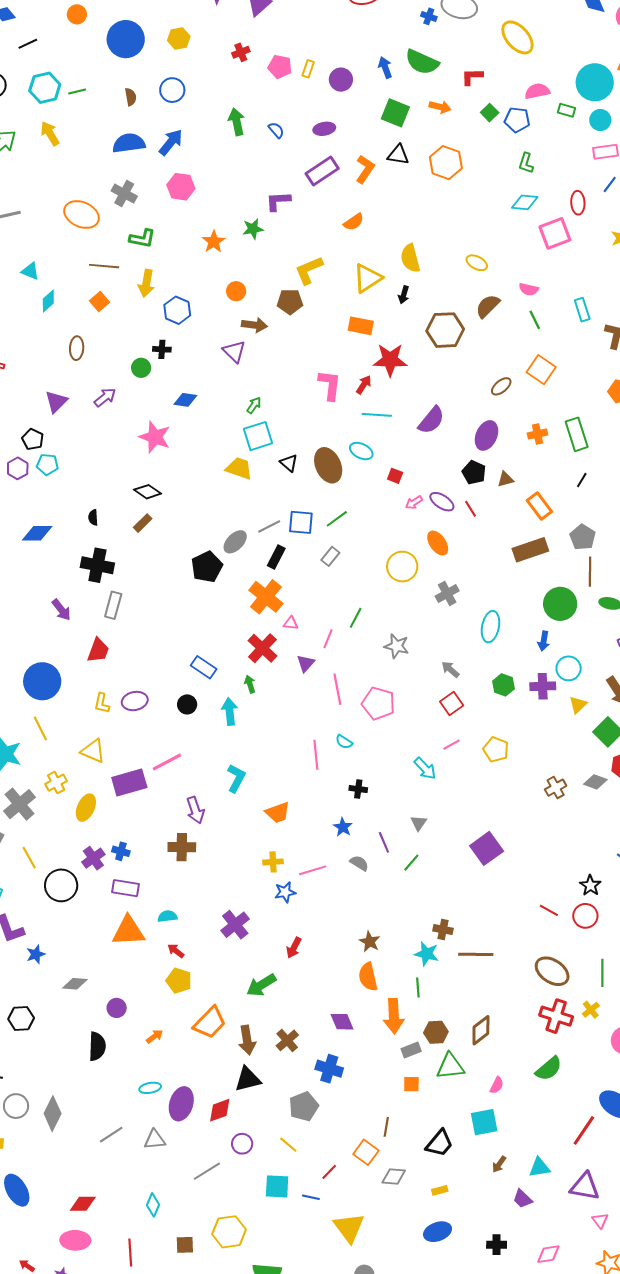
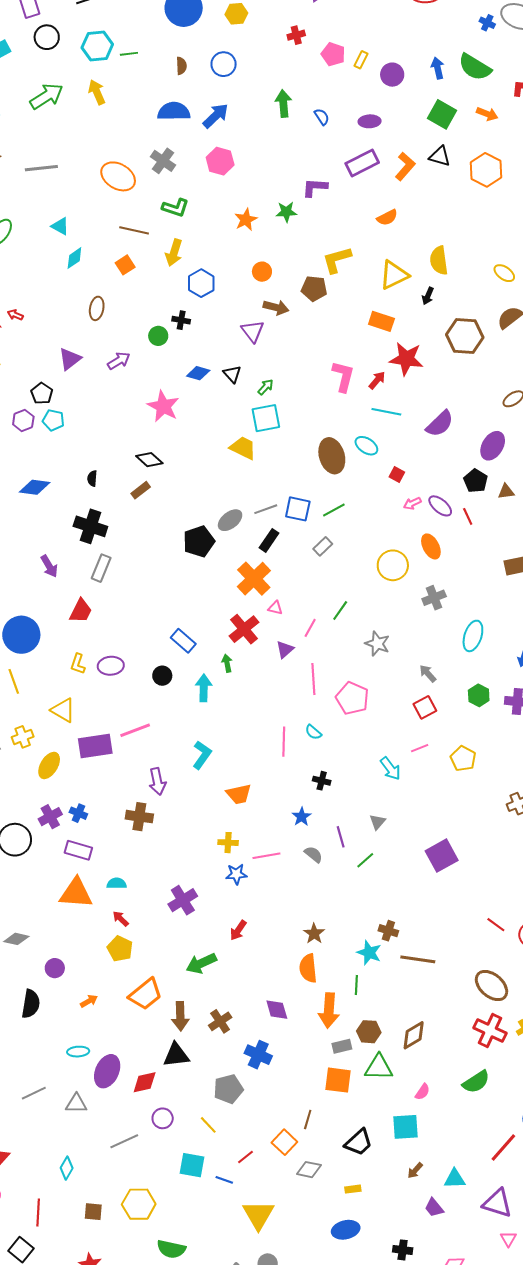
black triangle: (289, 463) -> (232, 374), moved
orange square: (411, 1084) -> (338, 1080), size x1.6

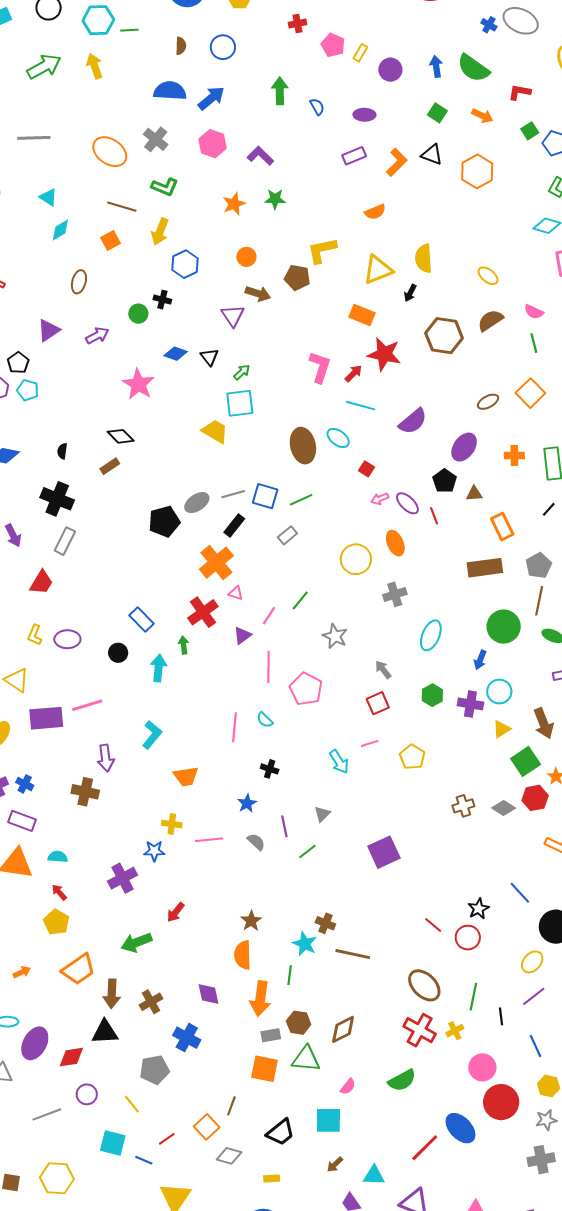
green square: (442, 114) -> (437, 113), size x0.7
purple rectangle: (362, 163) -> (354, 156), size x0.7
purple L-shape: (315, 187) -> (260, 156), moved, turned 36
blue star: (236, 874) -> (154, 851), moved

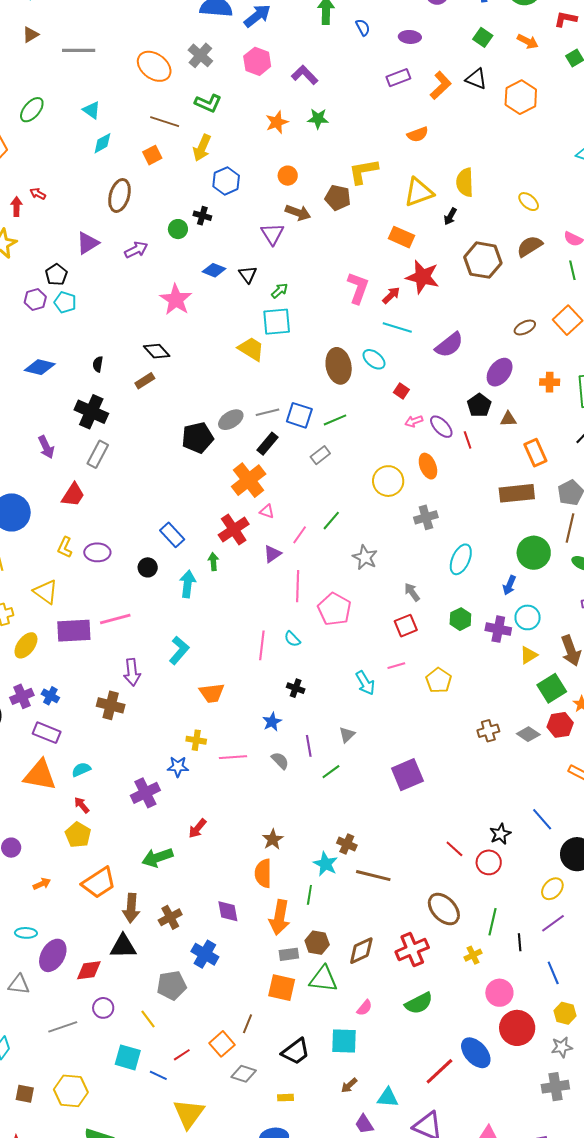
brown ellipse: (79, 282) -> (119, 195), size x1.4
cyan semicircle: (58, 857) -> (81, 770), turned -30
red cross: (420, 1030) -> (412, 950), moved, turned 36

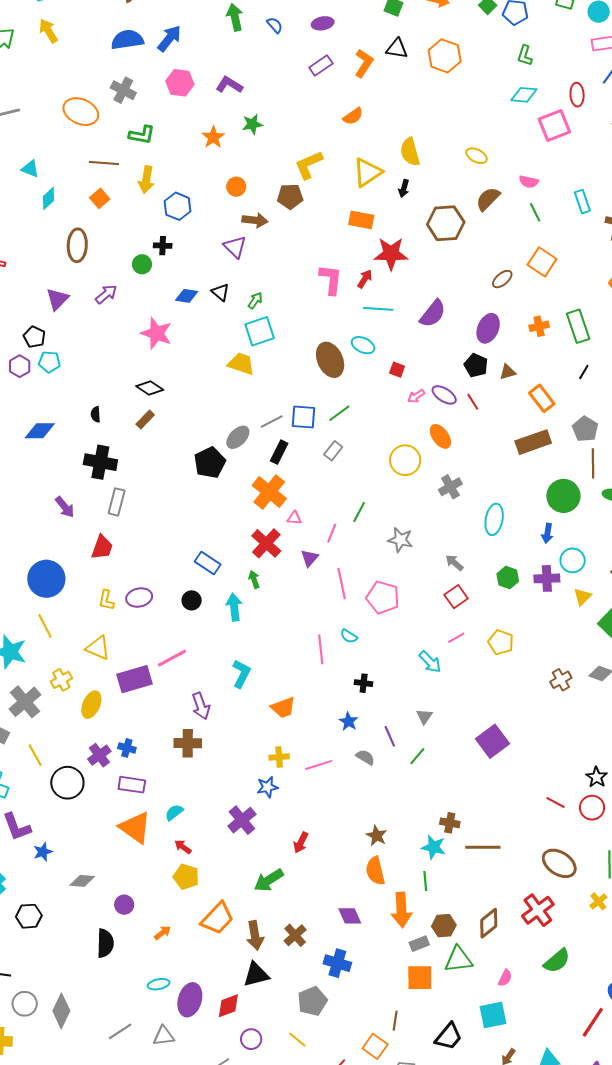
orange triangle: (40, 775) -> (135, 828), turned 39

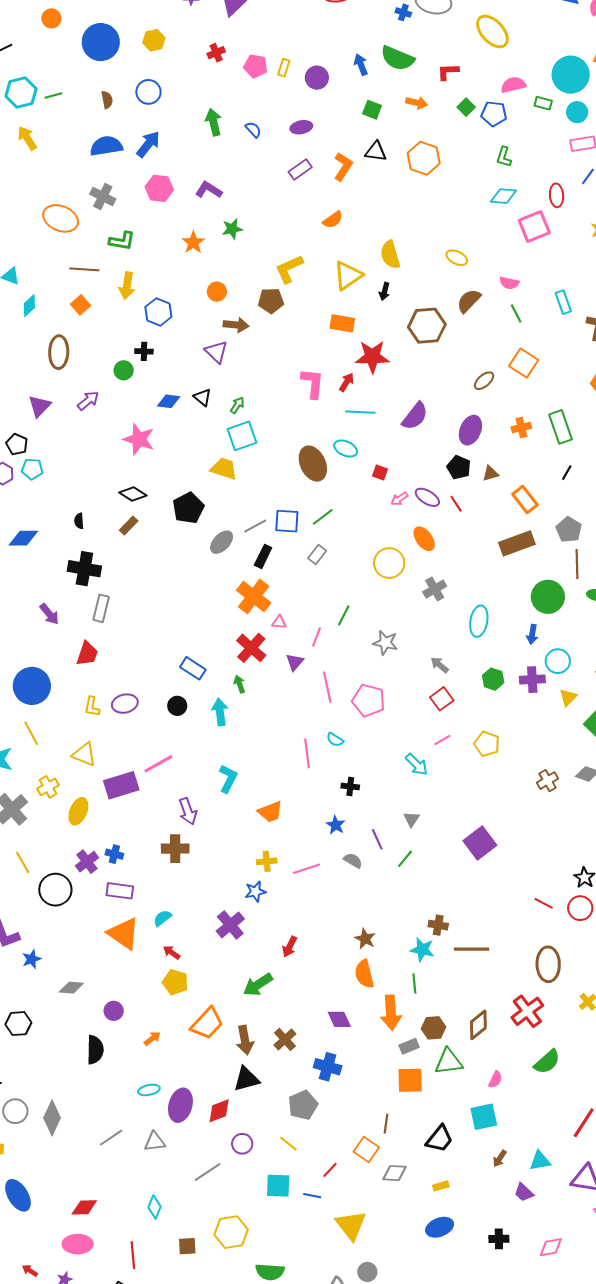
black pentagon: (210, 463) -> (188, 508), moved
brown ellipse: (559, 863) -> (548, 964), turned 56

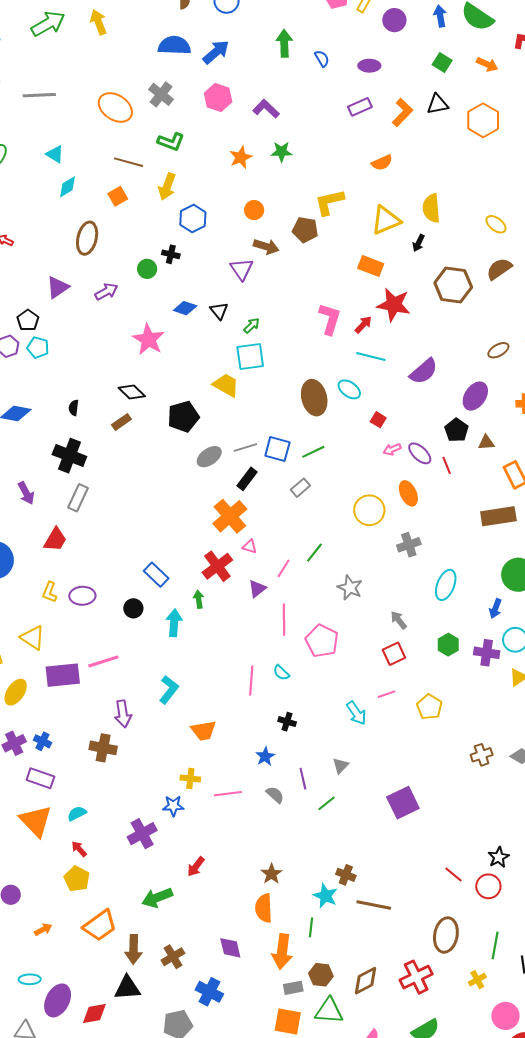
black triangle: (376, 152) -> (438, 104), turned -30

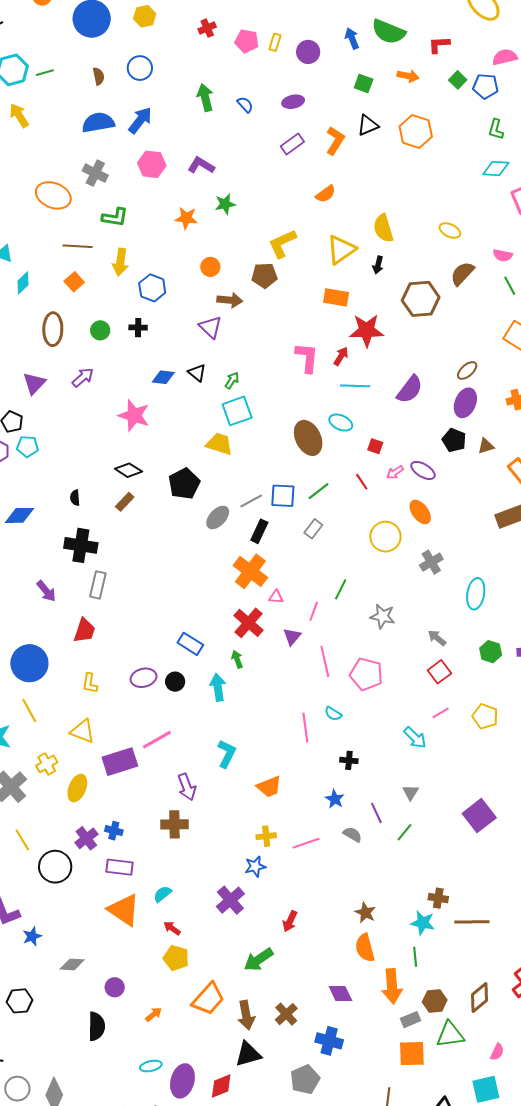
orange star: (241, 157) -> (186, 218), turned -30
green circle: (147, 269) -> (100, 330), moved
brown ellipse: (498, 350) -> (467, 370), moved
red line: (447, 465) -> (362, 482), moved
purple ellipse: (82, 596) -> (144, 678), moved

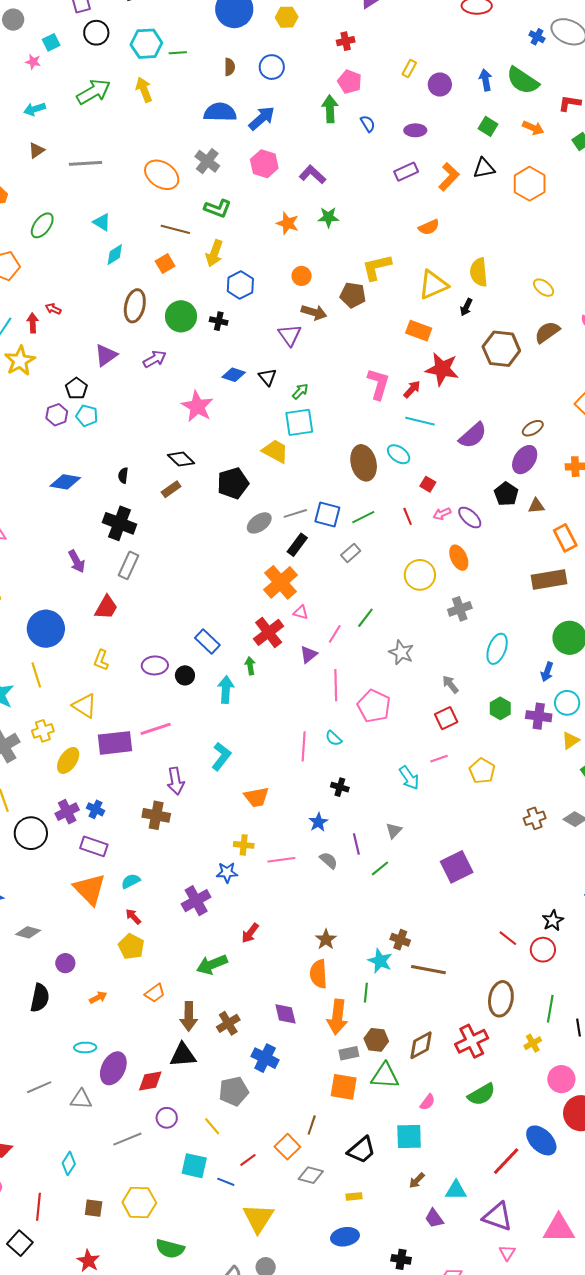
pink pentagon: (247, 41) -> (350, 82), moved
green circle: (100, 330) -> (181, 316), size x1.6
orange trapezoid: (208, 999) -> (155, 993), size x0.6

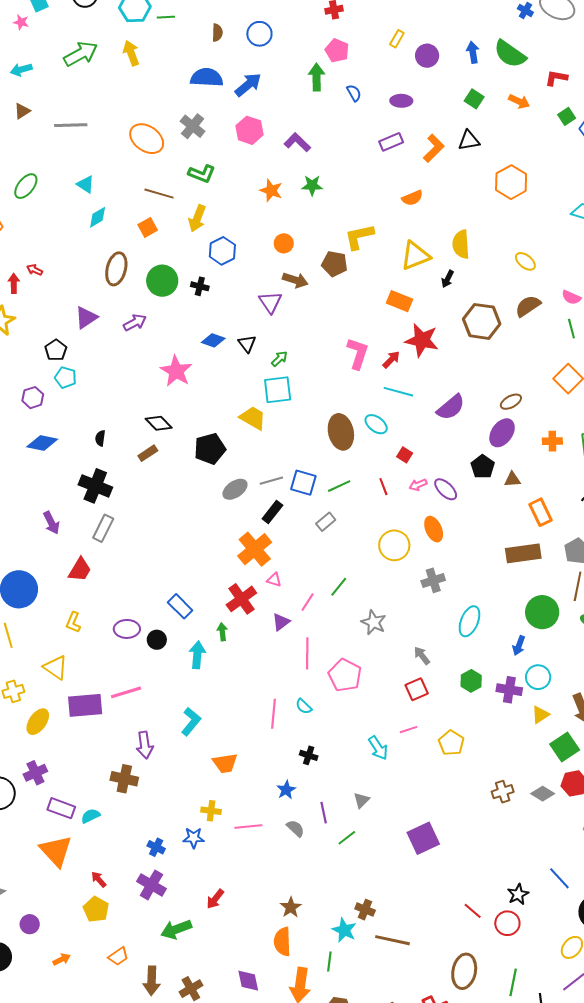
orange hexagon: (530, 184) -> (511, 182), moved
purple hexagon: (57, 415) -> (33, 398), moved
blue cross: (95, 809) -> (156, 847), moved
cyan semicircle: (131, 881) -> (91, 816), moved
purple cross: (196, 901) -> (151, 885), moved, turned -32

